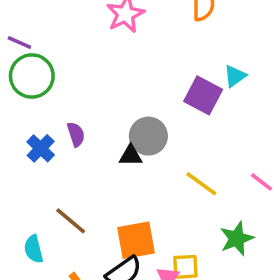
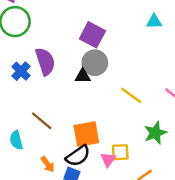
cyan triangle: (235, 76) -> (154, 22), turned 35
purple square: (203, 95) -> (92, 35), moved
purple semicircle: (76, 134) -> (45, 61), size x1.6

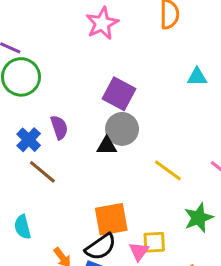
purple semicircle: (45, 61) -> (59, 127), size x0.7
brown line: (42, 121) -> (42, 172), moved

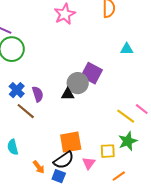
purple square: (119, 94) -> (92, 73), moved
purple semicircle: (59, 127) -> (38, 94), moved
yellow line: (168, 170) -> (126, 116), moved
yellow square: (154, 242) -> (108, 151), moved

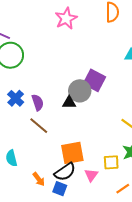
brown line: (26, 111) -> (39, 126), moved

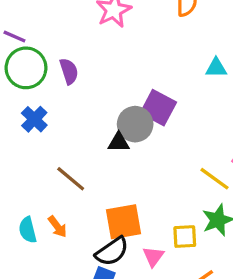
blue cross: (16, 98) -> (34, 119), moved
purple semicircle: (38, 102) -> (69, 71), moved
orange arrow: (39, 179) -> (57, 227), moved

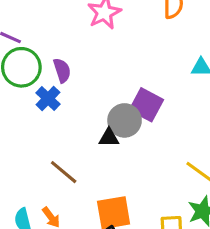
blue cross: (34, 119) -> (48, 99), moved

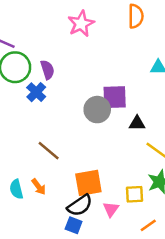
purple square: (146, 105) -> (115, 97), turned -30
black triangle: (109, 138) -> (137, 123), moved

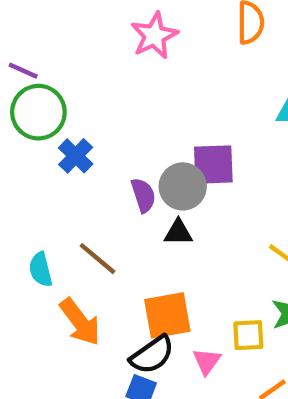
purple semicircle: (47, 70) -> (143, 195), moved
black triangle: (137, 123) -> (178, 232), moved
orange arrow: (39, 187) -> (80, 322), size x1.6
cyan semicircle: (16, 189) -> (41, 270), moved

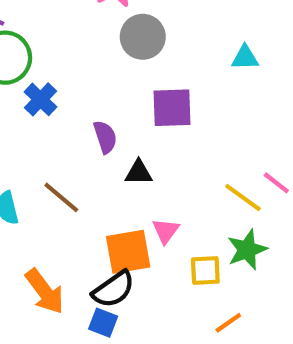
gray circle: (183, 186) -> (143, 37), moved
orange arrow: (80, 322) -> (45, 291), moved
pink triangle: (207, 361) -> (166, 231), moved

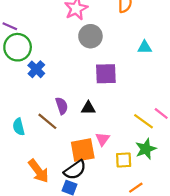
purple semicircle: (105, 137) -> (62, 106), moved

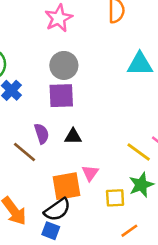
gray circle: (90, 36) -> (64, 65), moved
cyan triangle: (145, 47) -> (140, 64), size x1.5
purple square: (106, 74) -> (61, 96), moved

